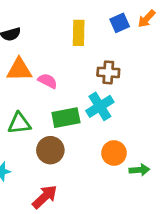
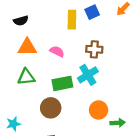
blue square: (120, 23) -> (92, 12), moved
pink semicircle: (48, 81) -> (57, 51), moved
green triangle: (19, 123) -> (26, 77), moved

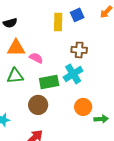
pink semicircle: (57, 51) -> (36, 58), moved

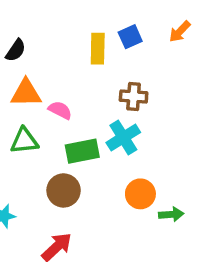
black semicircle: (10, 23) -> (16, 50), turned -40

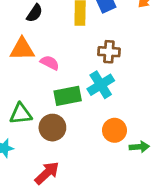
black semicircle: (16, 50) -> (35, 13), moved
green triangle: (24, 141) -> (21, 114), moved

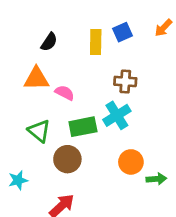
green triangle: (21, 114) -> (39, 131), moved, turned 45

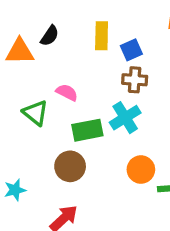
blue square: (122, 32) -> (131, 50), moved
orange triangle: (36, 79) -> (20, 51), moved
green triangle: (39, 131) -> (35, 113), moved

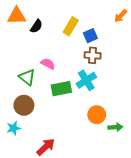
yellow rectangle: (102, 36) -> (71, 26), turned 30
orange triangle: (20, 51) -> (17, 16), moved
brown circle: (70, 166) -> (24, 105), moved

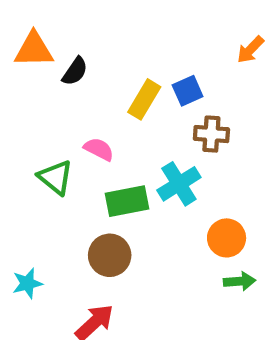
yellow rectangle: (71, 26) -> (144, 99), moved
brown cross: (93, 55) -> (211, 134), moved
brown circle: (24, 105) -> (110, 255), moved
orange circle: (97, 115) -> (227, 238), moved

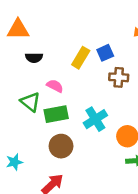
black semicircle: (75, 71) -> (34, 58), moved, turned 56
cyan cross: (179, 184) -> (95, 119), moved
green rectangle: (127, 201) -> (56, 114), moved

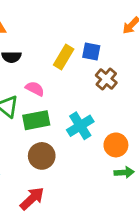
blue square: (105, 53) -> (91, 52), turned 35
brown cross: (119, 77) -> (106, 79), turned 36

